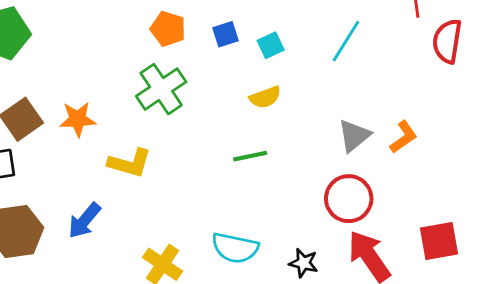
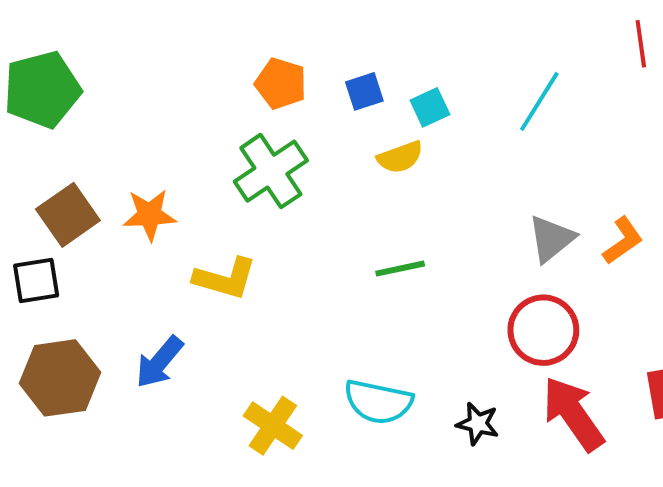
yellow semicircle: (265, 97) -> (400, 157), moved

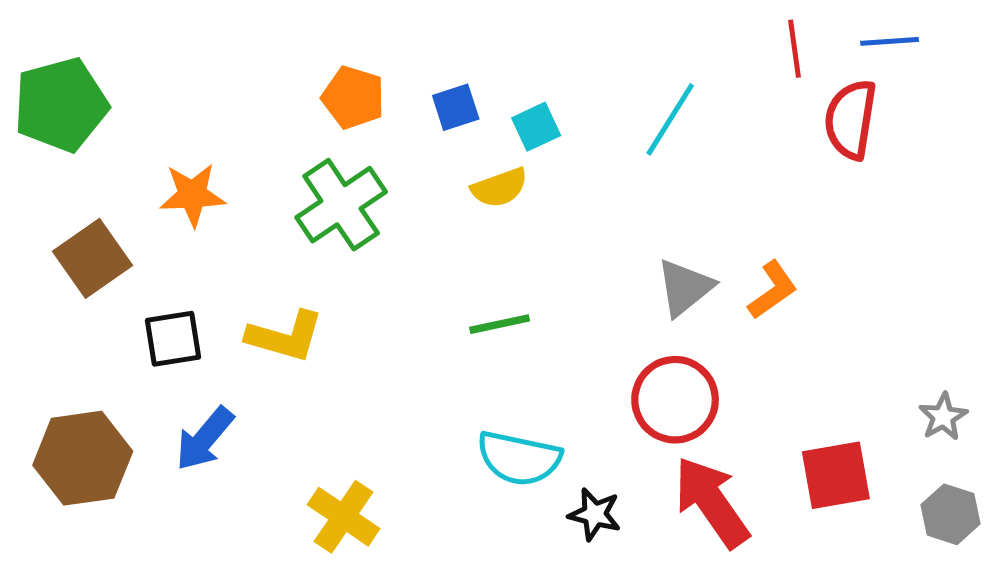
orange star: (149, 215) -> (192, 195), moved
black square: (36, 280) -> (173, 339), moved
cyan semicircle: (378, 402) -> (519, 458), moved

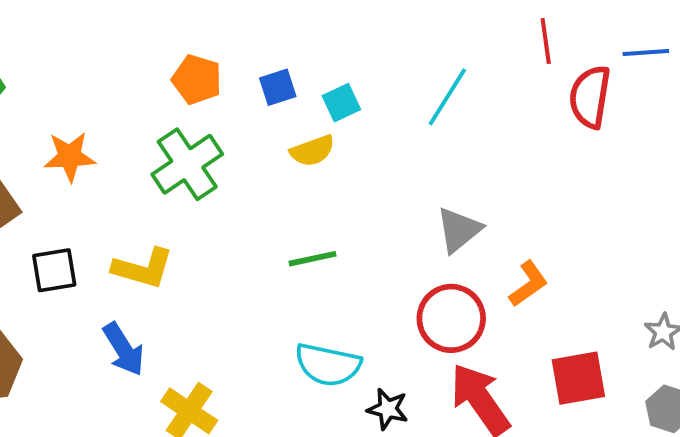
blue line: (890, 41) -> (646, 52), moved
orange L-shape: (773, 290) -> (528, 284), moved
blue arrow: (205, 439) -> (124, 349), moved, turned -72

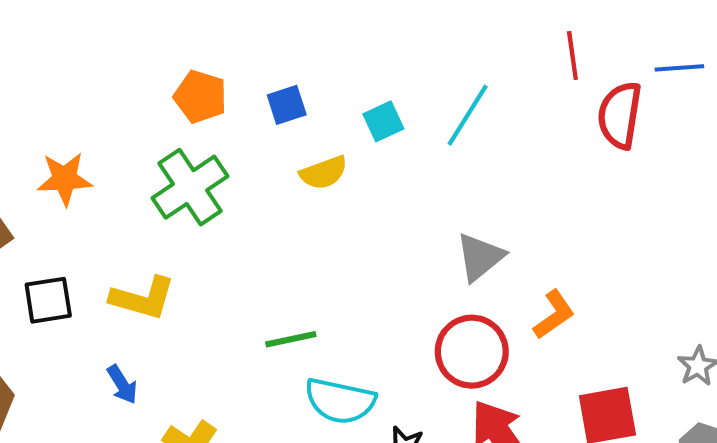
cyan square: (341, 103) -> (383, 121), moved
green line: (312, 259) -> (291, 339), moved
blue arrow: (124, 349) -> (122, 385), size x0.7

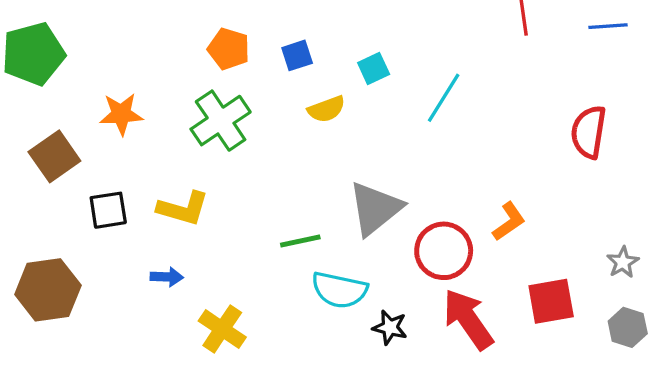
cyan line: (468, 115) -> (444, 98), moved
red semicircle: (620, 115) -> (589, 132), moved
gray triangle: (480, 257) -> (375, 209), moved, size x1.4
blue arrow: (122, 385) -> (167, 277), turned -56

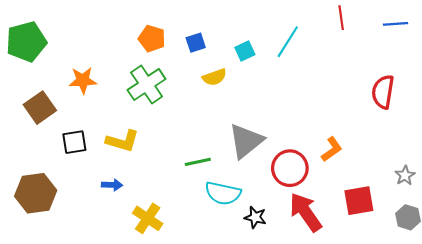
cyan line: (444, 98) -> (288, 42), moved

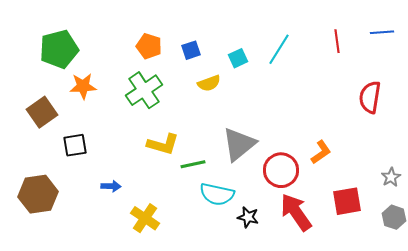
red line: (341, 18) -> (337, 41), moved
green pentagon: (26, 42) -> (59, 49), moved
yellow L-shape: (123, 141) -> (163, 144), moved

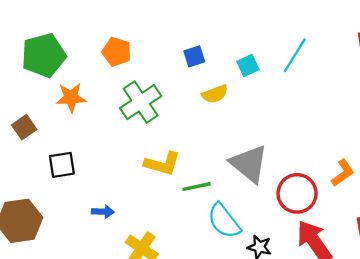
orange pentagon: (149, 46) -> (117, 52), moved
brown square: (42, 112) -> (24, 127), size x0.7
gray triangle: (239, 144) -> (249, 164), turned -42
cyan semicircle: (217, 194) -> (224, 221), turned 40

